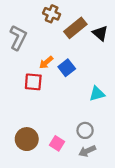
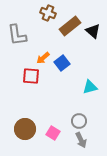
gray L-shape: (18, 38) -> (17, 35), turned 145
gray arrow: (87, 151) -> (81, 140), turned -91

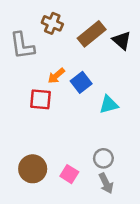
brown cross: (48, 13) -> (52, 23), moved
cyan triangle: (90, 87) -> (109, 105), moved

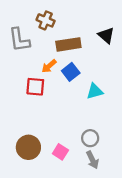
brown rectangle: (92, 34) -> (68, 44), moved, turned 30

